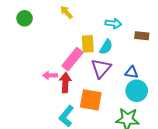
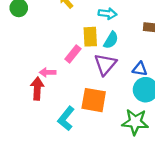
cyan arrow: (113, 23) -> (107, 14), moved
pink rectangle: (72, 59) -> (73, 54), size x0.7
red arrow: (65, 83) -> (37, 89), moved

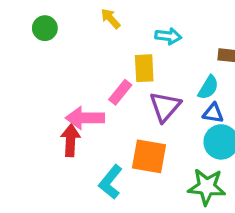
cyan semicircle: (111, 40) -> (208, 87), moved
pink arrow: (48, 72) -> (85, 118), size x1.6

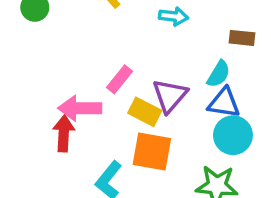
yellow rectangle: (144, 68) -> (145, 112), moved, turned -60
blue triangle: (213, 113) -> (224, 103), size x1.4

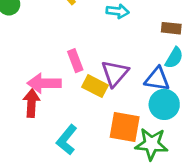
cyan semicircle: (219, 74) -> (174, 58), moved
pink rectangle: (119, 79) -> (75, 61), turned -60
orange square: (152, 151) -> (125, 127), moved

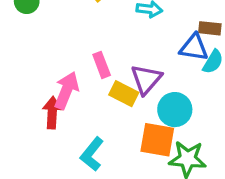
blue triangle: (157, 79) -> (194, 47), moved
pink arrow: (44, 83) -> (66, 90), turned 112
cyan circle: (164, 104) -> (175, 110), moved

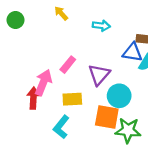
pink rectangle: (102, 65) -> (68, 65), turned 60
yellow rectangle: (124, 94) -> (72, 99), moved, turned -30

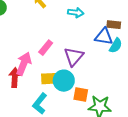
cyan circle: (119, 96) -> (64, 81), moved
orange square: (107, 117) -> (81, 95), size x0.7

